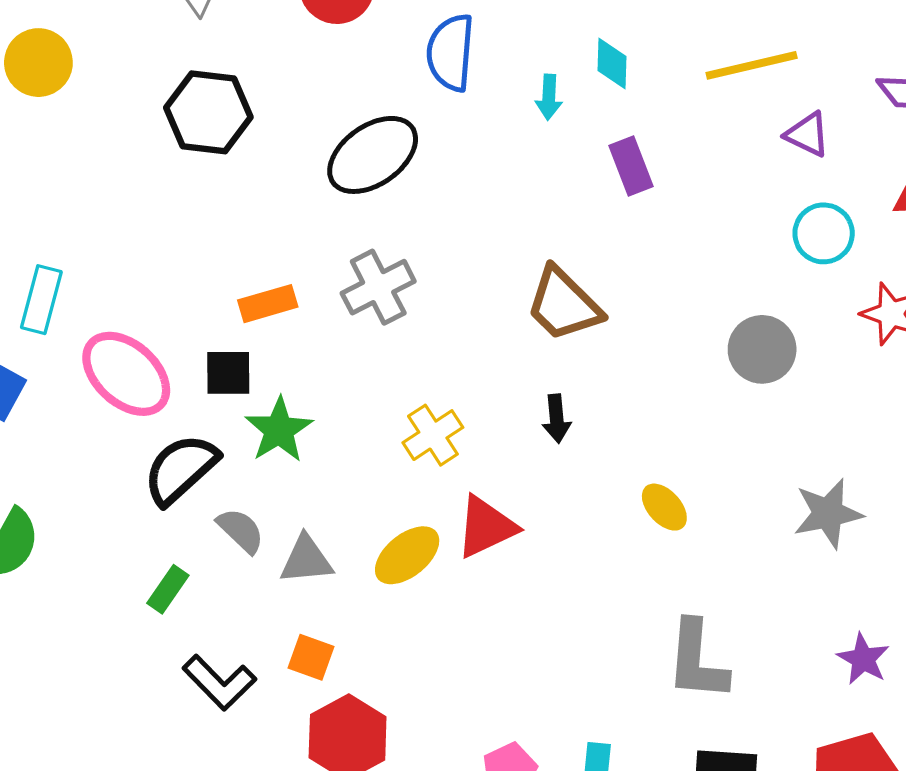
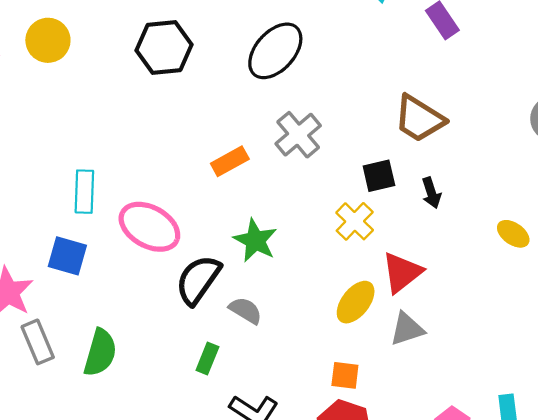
black square: (228, 373) -> (379, 176), moved
gray triangle: (306, 560) -> (407, 329), moved
orange square: (311, 657) -> (345, 375), moved

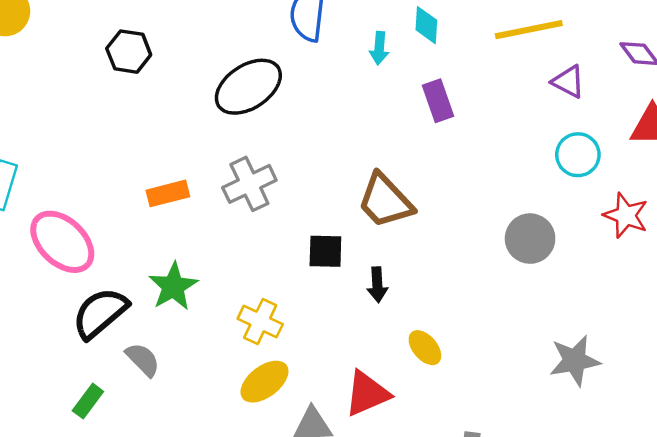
black hexagon: (164, 47) -> (129, 52), size x0.7
yellow cross: (355, 221) -> (260, 321), moved, turned -33
yellow ellipse: (513, 234) -> (425, 348), moved
red triangle: (402, 272) -> (367, 393), moved

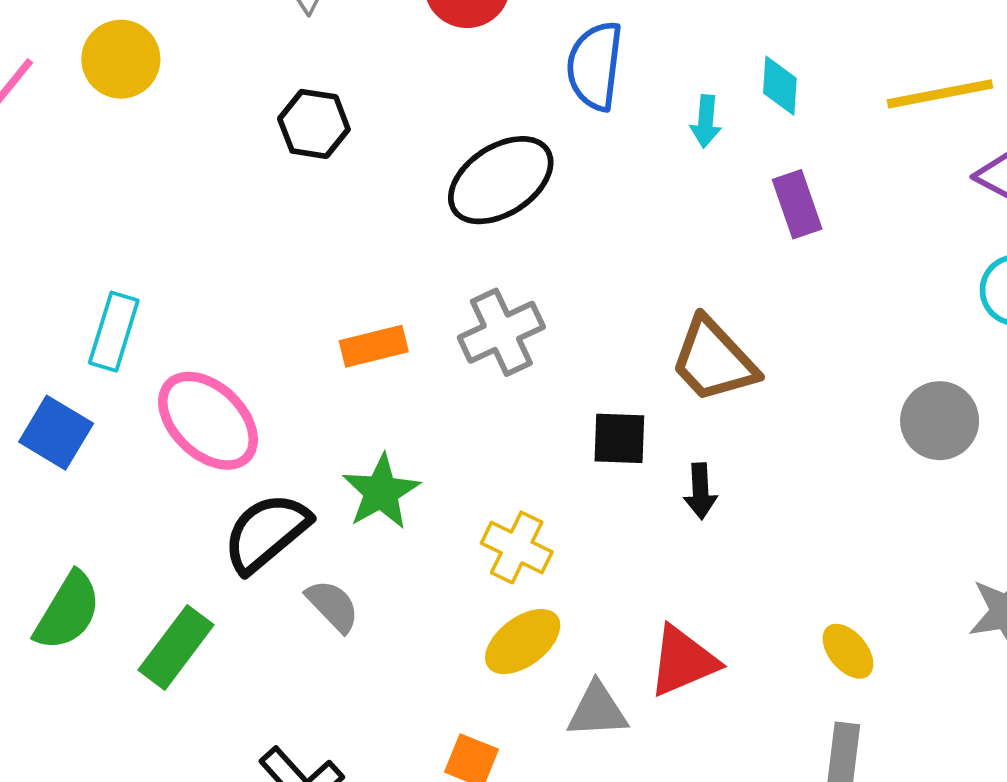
yellow ellipse: (425, 348) -> (848, 651), moved
green rectangle: (88, 401) -> (176, 647), moved, size x1.5

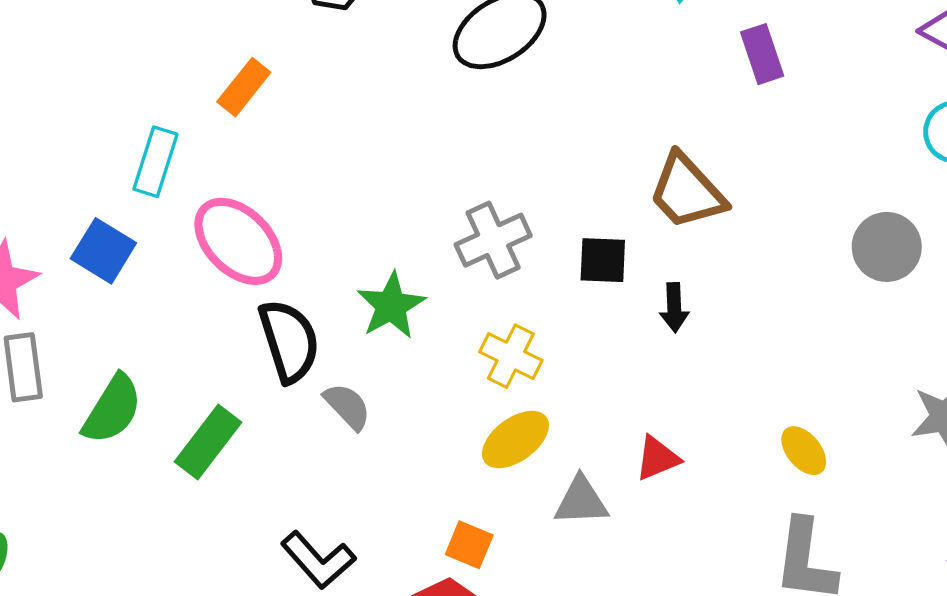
gray cross: (501, 332) -> (493, 240), moved
orange rectangle: (374, 346) -> (244, 87), moved, turned -38
black semicircle: (266, 533) -> (289, 341), turned 112
red triangle: (683, 661) -> (657, 458), size x0.7

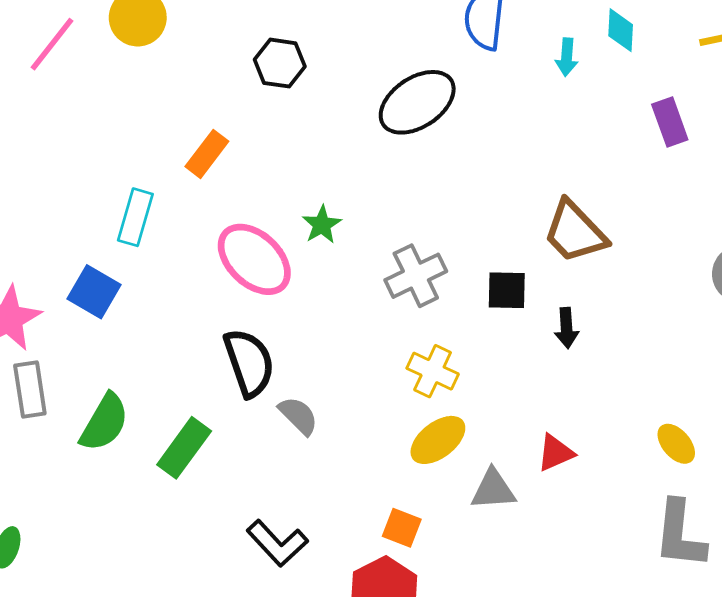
purple rectangle: (762, 54) -> (670, 122), moved
pink ellipse: (238, 241) -> (254, 259), moved
green star: (391, 306) -> (322, 225), moved, size x0.7

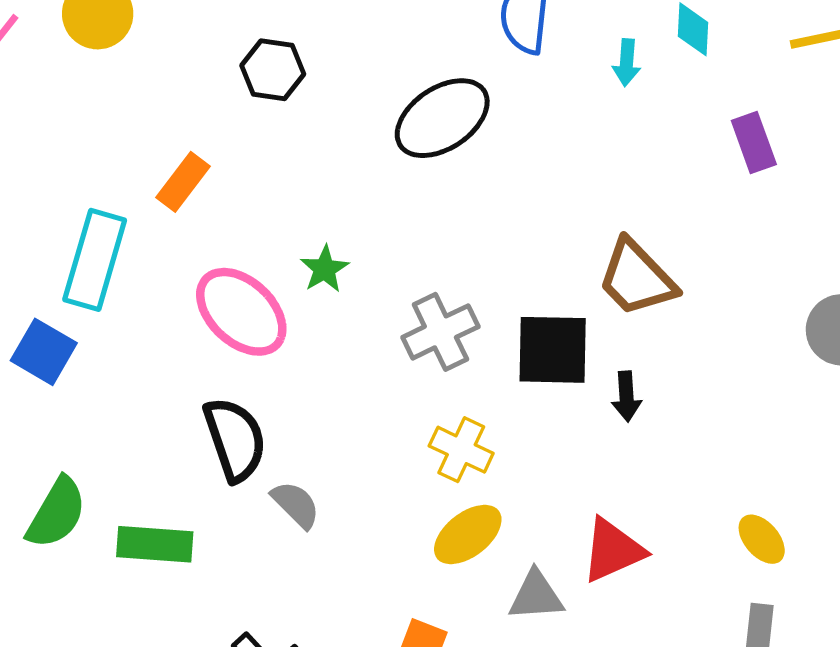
cyan rectangle: (135, 217) -> (95, 260), size x1.4
black square: (507, 290) -> (553, 350), size x1.5
green rectangle: (184, 448) -> (155, 544), turned 58
red triangle: (556, 453) -> (613, 550), size x1.4

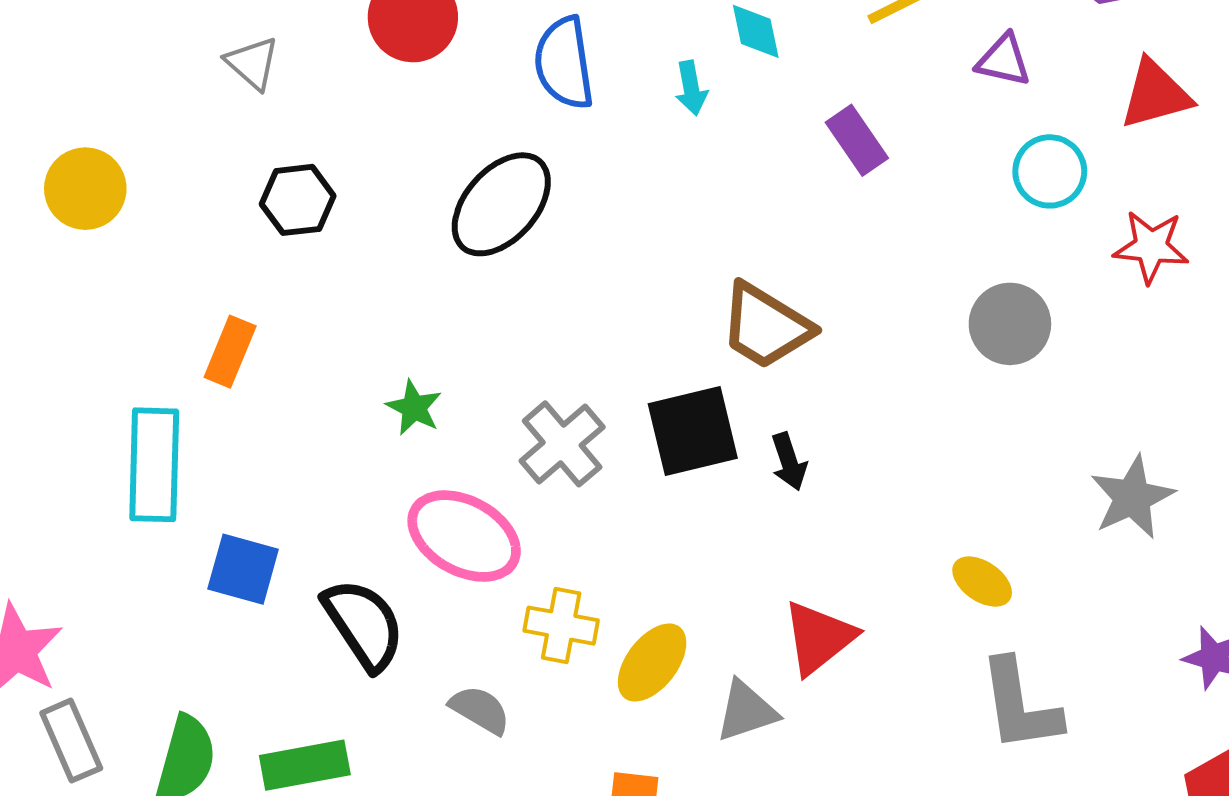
pink ellipse: (241, 312) -> (464, 536), moved
blue square: (44, 352) -> (243, 569), moved
yellow cross: (461, 450) -> (561, 626), moved
gray semicircle: (296, 505) -> (480, 710), moved

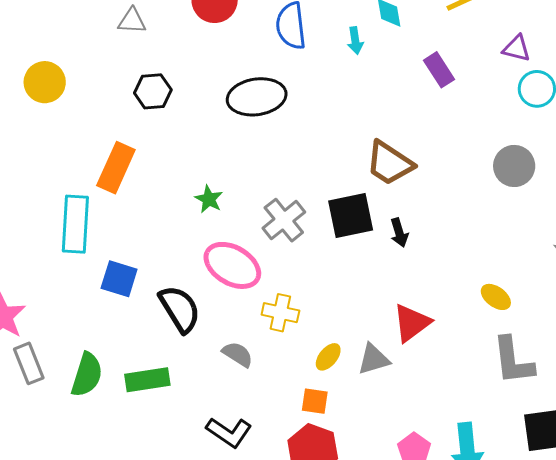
purple triangle: (1004, 60) -> (517, 48), moved
gray triangle: (252, 63) -> (132, 21), turned -40
black ellipse: (501, 204) -> (257, 97), turned 38
orange rectangle: (230, 352) -> (116, 168), size x1.4
yellow ellipse: (652, 663) -> (328, 357), moved, size x0.7

